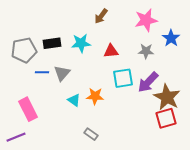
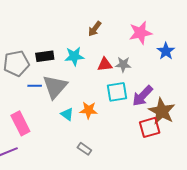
gray star: (146, 51) -> (123, 64), moved
gray triangle: (62, 73) -> (55, 87), size x1.5
red square: (166, 118) -> (150, 127), moved

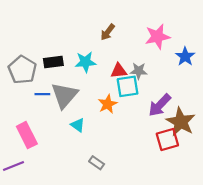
gray pentagon: (16, 63) -> (22, 70), turned -30
cyan square: (117, 92) -> (128, 86), moved
orange star: (89, 110) -> (108, 104), moved, turned -30

